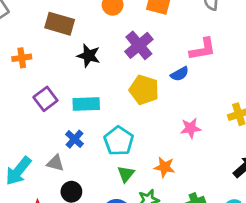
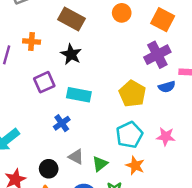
purple cross: (139, 45) -> (157, 55), moved
black star: (89, 56) -> (71, 54), moved
cyan pentagon: (119, 141) -> (129, 135), moved
gray triangle: (55, 163) -> (76, 157), moved

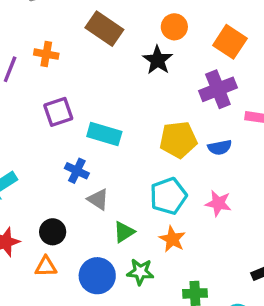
black star: (71, 54) -> (158, 60), moved
blue semicircle: (167, 87) -> (220, 147), moved
yellow pentagon: (132, 94) -> (178, 140), turned 30
blue cross: (62, 123) -> (77, 171), turned -35
gray triangle: (76, 157) -> (98, 199), moved

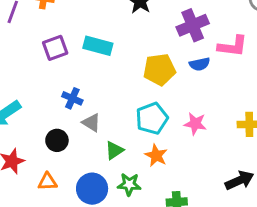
cyan rectangle: (104, 134) -> (98, 46), moved
blue semicircle: (220, 147) -> (200, 64), moved
black circle: (53, 232) -> (57, 140), moved

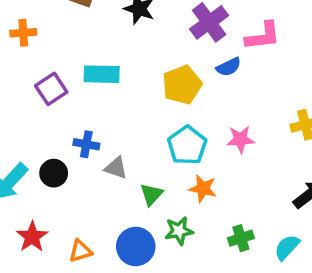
black circle: (57, 140) -> (54, 173), moved

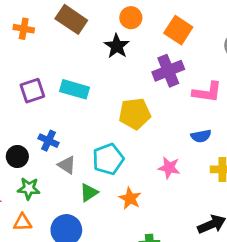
orange cross: (23, 33) -> (24, 29), moved
blue semicircle: (229, 67) -> (201, 136), moved
cyan pentagon: (187, 145) -> (108, 159), moved
green star: (179, 231) -> (29, 188), moved

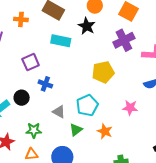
cyan rectangle: (75, 89) -> (61, 41), moved
blue cross: (48, 141) -> (45, 84), moved
black circle: (17, 157) -> (22, 98), moved

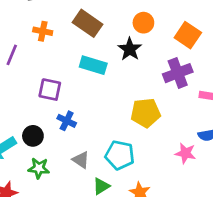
purple square: (31, 62) -> (50, 90), turned 30
cyan pentagon: (87, 105) -> (120, 155), turned 30
pink star: (130, 108) -> (185, 153), moved
green star: (34, 130) -> (39, 168), moved

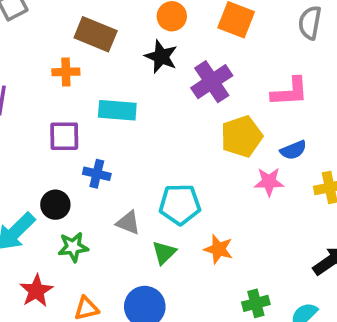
orange cross: (43, 31) -> (66, 72), moved
cyan rectangle: (93, 65) -> (117, 110), moved
purple cross: (178, 73) -> (212, 82), moved
yellow pentagon: (146, 113) -> (242, 136), moved

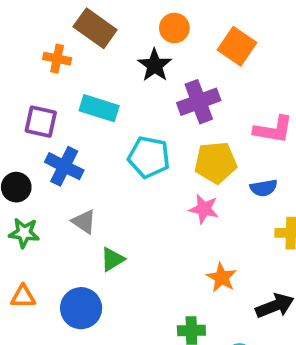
blue cross: (97, 174) -> (64, 166), size x1.4
pink star: (269, 182) -> (204, 209), moved
cyan pentagon: (180, 204) -> (149, 157), moved
orange star: (219, 249) -> (222, 278), moved

